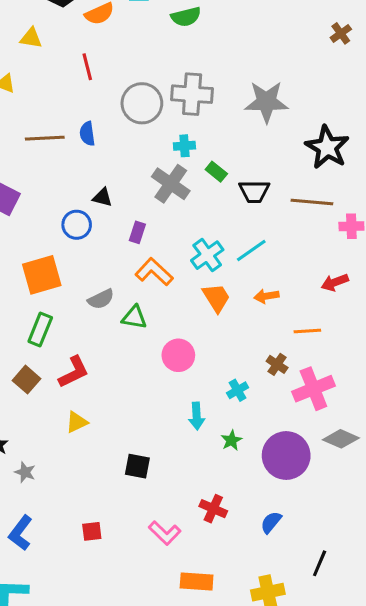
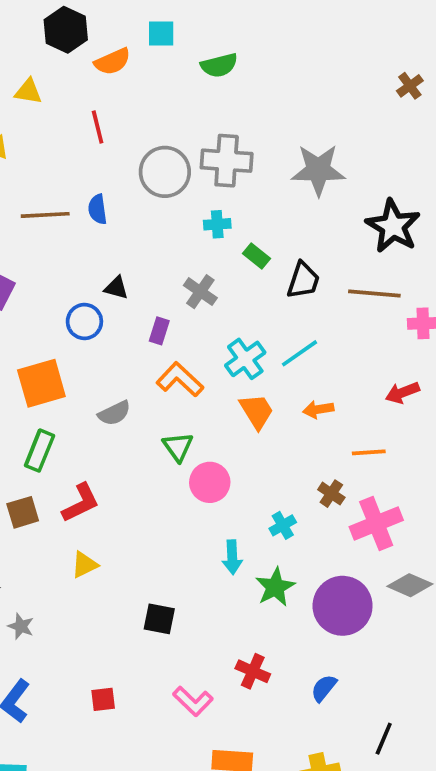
gray cross: (171, 184) -> (200, 292), moved, size x0.7
black trapezoid: (254, 191) -> (303, 280), turned -72
green triangle: (134, 317) -> (178, 447), moved, turned 44
brown square: (27, 380) -> (23, 512), turned 32
green star: (231, 440) -> (275, 587), size x1.5

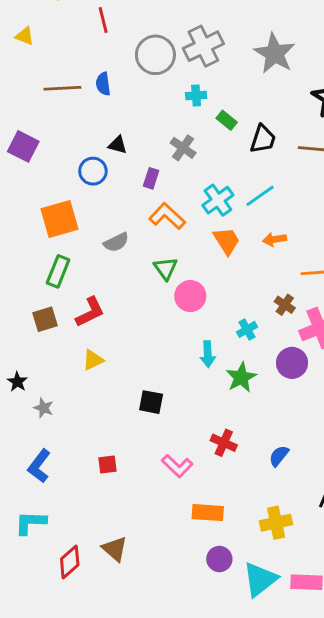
gray cross: (227, 161) -> (203, 46), turned -30
gray star: (318, 170) -> (275, 53), turned 30
purple circle: (343, 606) -> (292, 363), moved, size x0.7

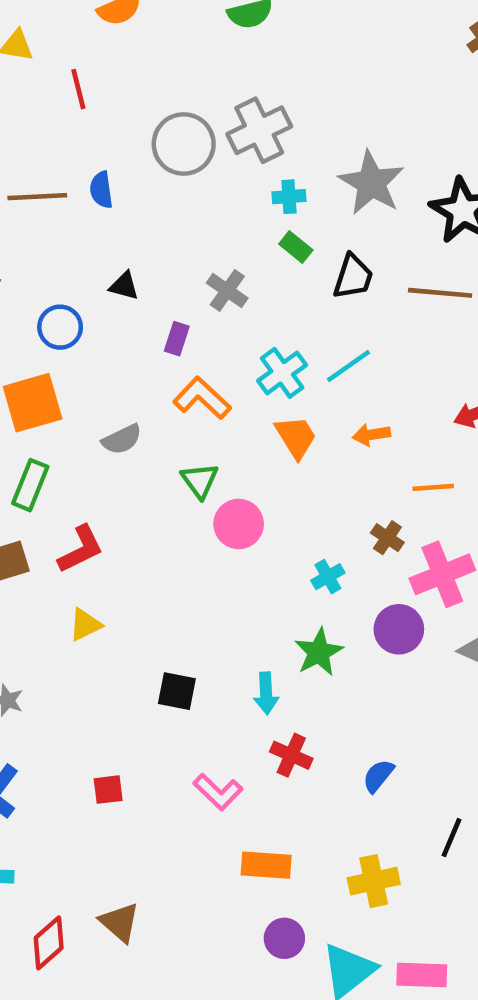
red line: (103, 20) -> (78, 89), moved
gray star: (275, 53) -> (371, 183), moved
cyan cross: (196, 96) -> (289, 197), moved
blue circle: (93, 171) -> (60, 327), moved
cyan arrow: (208, 354) -> (266, 693), moved

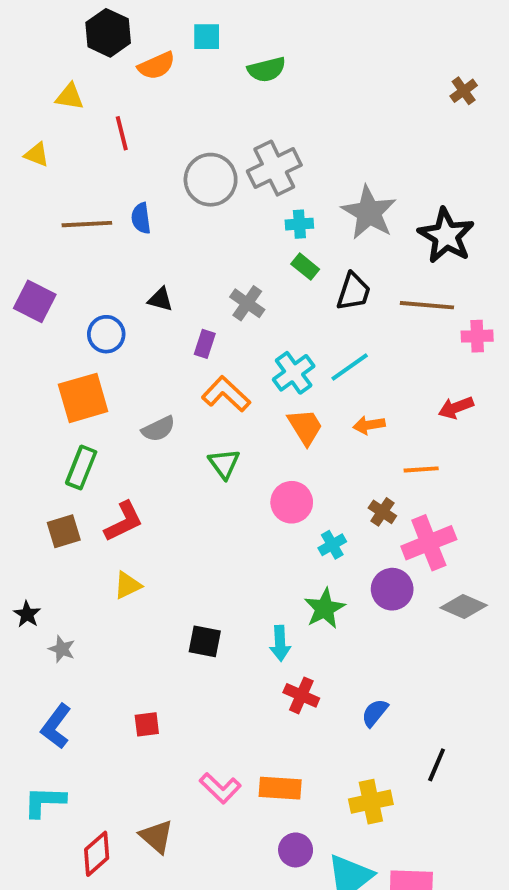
pink circle: (239, 524) -> (292, 502), moved
pink L-shape: (218, 792) -> (220, 788), moved

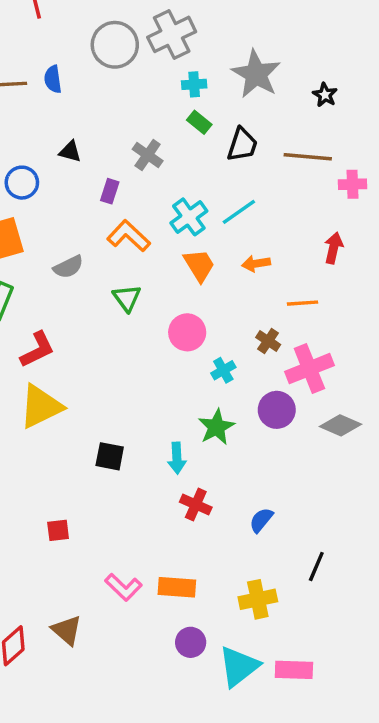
black star: (446, 236) -> (325, 95), size x0.5
red arrow: (456, 408) -> (334, 248), turned 124
yellow triangle: (127, 585) -> (41, 406), size x1.8

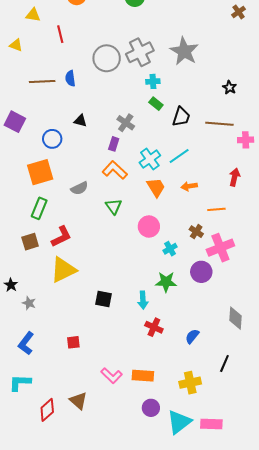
gray star: (256, 74) -> (184, 51), moved
purple rectangle: (110, 191) -> (114, 144), moved
gray diamond: (340, 425) -> (236, 318), moved, turned 70
green star: (216, 427) -> (166, 282), turned 30

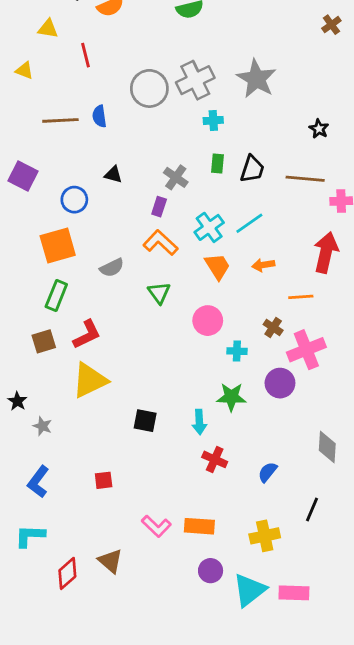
green rectangle: (156, 104) -> (217, 164), moved, turned 56
red arrow: (235, 177) -> (326, 252), size x1.6
cyan cross: (170, 249) -> (237, 351), turned 32

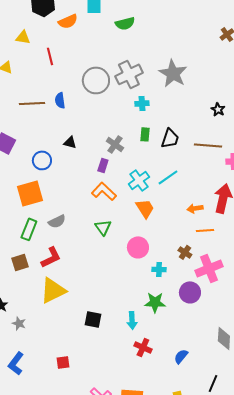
orange arrow: (263, 265) -> (195, 208), moved
gray semicircle: (112, 268) -> (57, 221), moved

